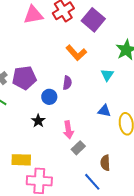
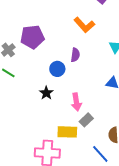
purple pentagon: (24, 78) -> (32, 37), moved
yellow rectangle: (21, 160) -> (67, 132), moved

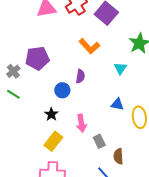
gray rectangle: (86, 120) -> (99, 141), moved, turned -72
yellow rectangle: (67, 132) -> (53, 141), moved, turned -54

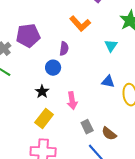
purple semicircle: (80, 76) -> (64, 49), moved
gray rectangle: (99, 141) -> (87, 127), moved
brown semicircle: (118, 156) -> (109, 134), turned -49

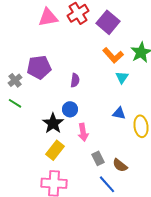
orange L-shape: (80, 24) -> (113, 55), moved
blue circle: (53, 68) -> (70, 109), moved
black star: (42, 92) -> (53, 123), size x1.5

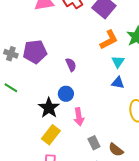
orange L-shape: (113, 55) -> (109, 40), turned -75
gray cross: (15, 80) -> (11, 54), moved, turned -32
purple semicircle: (75, 80) -> (71, 65), turned -32
blue triangle: (119, 113) -> (118, 83), moved

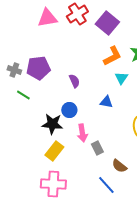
blue triangle: (118, 83) -> (106, 102), moved
green line: (11, 88) -> (23, 95), moved
black star: (49, 108) -> (52, 124), turned -30
gray rectangle: (94, 143) -> (97, 148), moved

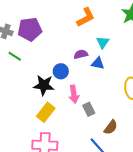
orange L-shape: (112, 56) -> (86, 17), moved
cyan triangle: (121, 78) -> (103, 42), moved
purple semicircle: (74, 81) -> (81, 54), moved, turned -80
brown semicircle: (119, 166) -> (111, 127), turned -91

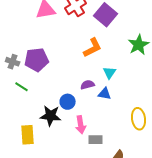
gray rectangle: (89, 109) -> (96, 140), turned -64
yellow rectangle: (46, 112) -> (28, 135), moved, turned -42

